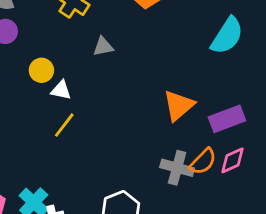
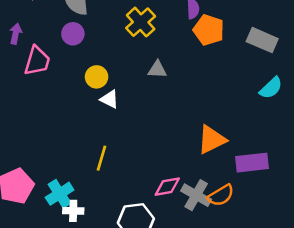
cyan semicircle: (227, 36) -> (271, 88), size x0.7
yellow line: (64, 125) -> (101, 158), moved, turned -35
pink diamond: (232, 160) -> (167, 187), moved

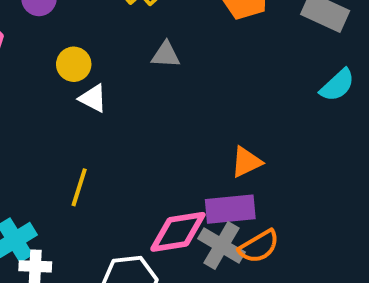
orange triangle: (212, 140) -> (246, 162), size x0.7
purple rectangle: (252, 163) -> (230, 209), moved
pink diamond: (167, 187) -> (178, 232), size x1.4

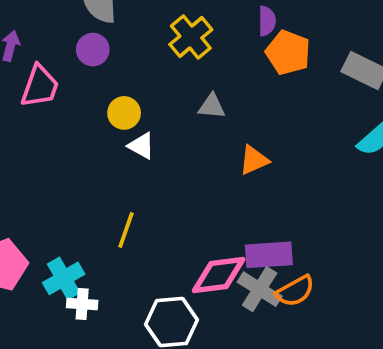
orange triangle: (246, 162) -> (254, 160), moved

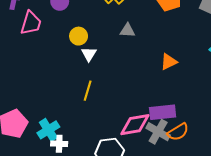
white triangle: (141, 146) -> (89, 54), turned 35
orange triangle: (254, 160) -> (169, 62), moved
yellow line: (126, 230) -> (88, 91), moved

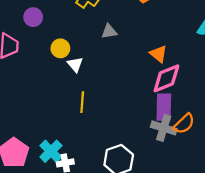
orange triangle: (169, 62) -> (158, 54), turned -42
purple rectangle: (163, 112) -> (164, 107), turned -70
pink diamond: (135, 125) -> (166, 78), moved

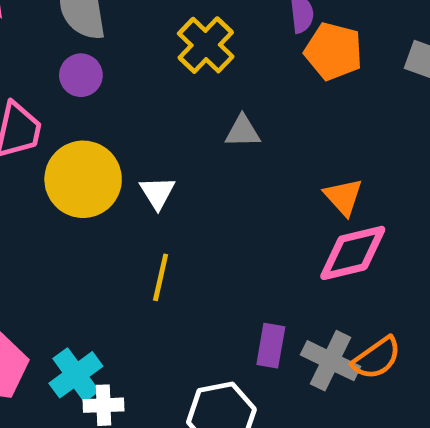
yellow circle: (60, 48) -> (83, 179), moved, size x1.8
purple rectangle: (164, 107) -> (271, 346), moved, size x0.7

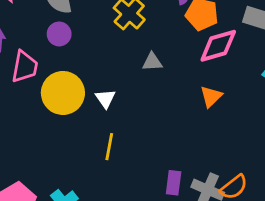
orange triangle: (343, 197) -> (211, 96), turned 30
pink diamond: (353, 253) -> (218, 46), moved

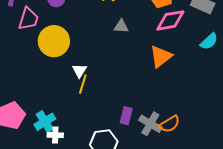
orange triangle: (211, 96) -> (161, 56), size x1.4
white triangle: (105, 99) -> (79, 71), moved

